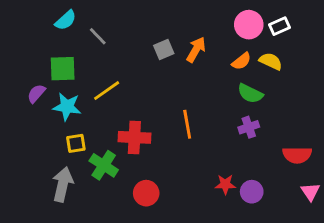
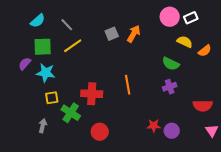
cyan semicircle: (66, 20) -> (38, 21), moved
orange semicircle: (241, 61) -> (205, 51), moved
yellow line: (107, 91) -> (73, 46), moved
gray arrow: (63, 184) -> (43, 126), size x0.6

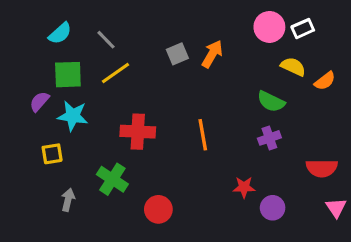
red cross: (92, 94) -> (138, 132), moved
yellow square: (52, 98) -> (52, 154), moved
red star: (154, 126) -> (244, 187), moved

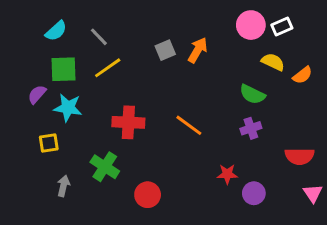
orange line: (203, 135) -> (189, 125), turned -44

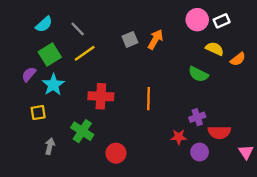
green square: (63, 69) -> (50, 54), turned -30
cyan star: (68, 108) -> (53, 85), turned 30
orange line: (189, 125) -> (148, 99), turned 55
purple cross: (251, 128) -> (197, 117), moved
red semicircle: (300, 156) -> (219, 132), moved

